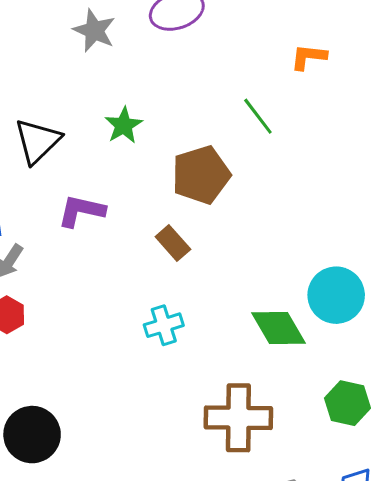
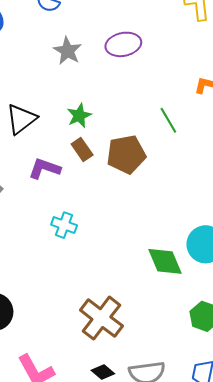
brown rectangle: (173, 243) -> (82, 150), moved
cyan cross: (164, 325) -> (64, 225), moved, turned 30
brown cross: (238, 418) -> (101, 318), moved, turned 30

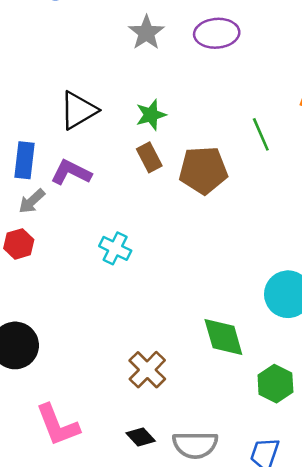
purple L-shape: (45, 168) -> (71, 172), moved
green diamond: (165, 261) -> (223, 337), moved
brown cross: (101, 318) -> (147, 370), size x0.7

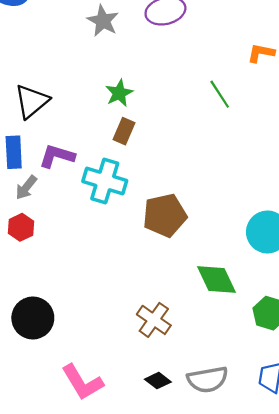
black triangle: (78, 110) -> (32, 101), moved
brown rectangle: (149, 157) -> (124, 131), turned 60
brown pentagon: (203, 170) -> (165, 215), moved
cyan cross: (115, 248) -> (105, 181), moved, size x1.5

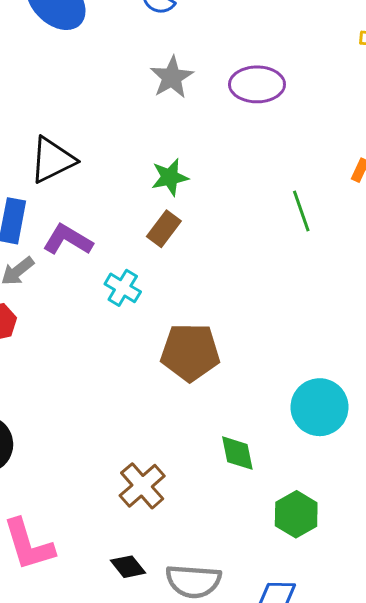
cyan cross: (105, 181) -> (123, 288), size x0.6
green diamond: (217, 280) -> (237, 453), size x0.7

